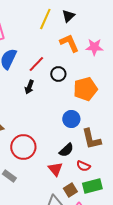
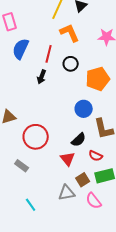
orange L-shape: (69, 43) -> (70, 33), moved
red line: (36, 64) -> (49, 54), turned -30

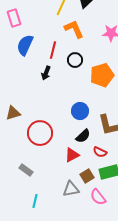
blue circle: (84, 109) -> (80, 111), moved
red triangle: (68, 159) -> (72, 155), turned 42
gray rectangle: (22, 166) -> (26, 170), moved
cyan line: (31, 205) -> (35, 201), turned 48

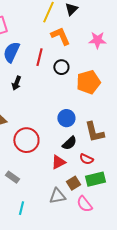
black arrow: (46, 73) -> (16, 83), moved

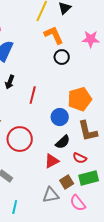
red line: (39, 57) -> (33, 95), moved
black circle: (61, 67) -> (62, 57), moved
orange pentagon: (88, 82) -> (80, 99), moved

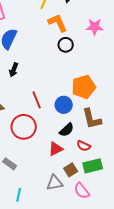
red line: (33, 95) -> (37, 100), moved, turned -36

